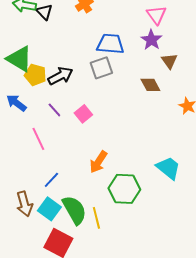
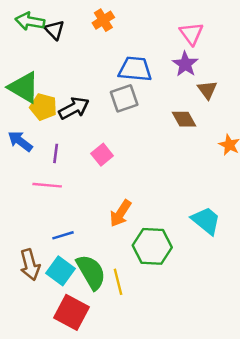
purple line: (54, 110) -> (56, 153), moved, turned 49
pink line: (38, 139) -> (47, 185), turned -60
blue line: (51, 180) -> (63, 235), turned 30

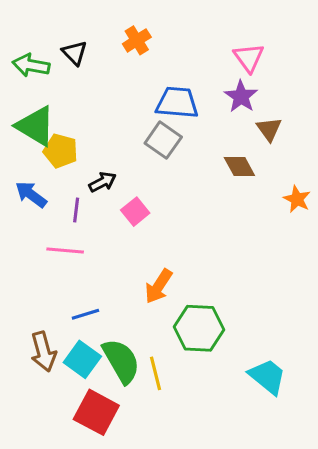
green arrow: (30, 21) -> (31, 65), moved
gray square: (124, 98) -> (163, 140), turned -36
black arrow: (74, 108) -> (103, 182), moved, size x0.7
cyan trapezoid: (206, 221) -> (267, 377), moved

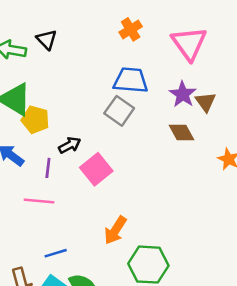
orange cross: (137, 40) -> (131, 29), moved
pink triangle: (249, 58) -> (189, 43), size x1.4
purple star: (241, 96) -> (183, 94), moved
pink square: (135, 212) -> (96, 169), size x1.4

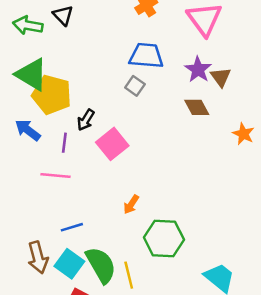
gray square: (119, 111) -> (135, 86), size x0.7
yellow pentagon: (35, 120) -> (52, 95), size x1.4
black arrow: (70, 145) -> (86, 120), turned 150
orange arrow: (115, 230) -> (131, 204), size x0.7

